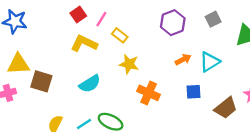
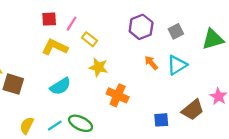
red square: (78, 15) -> (49, 19), turned 32
gray square: (213, 19) -> (176, 31), moved
orange arrow: (183, 60) -> (151, 63), turned -104
blue square: (193, 92) -> (161, 120), moved

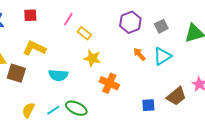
red square: (49, 19) -> (30, 15), moved
yellow L-shape: (55, 47) -> (34, 48), moved
cyan semicircle: (60, 86) -> (58, 75), turned 36

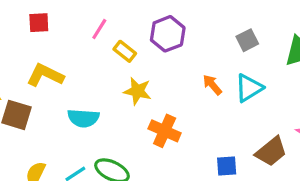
purple hexagon: (130, 22) -> (168, 34), moved

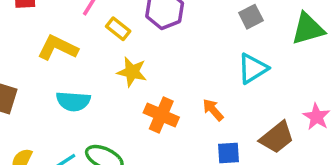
yellow L-shape: (45, 75) -> (58, 48), moved
orange arrow: (212, 85) -> (213, 110), moved

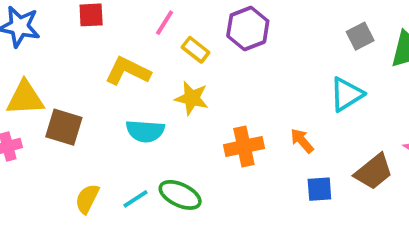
gray square: (251, 17) -> (360, 36), moved
yellow star: (132, 72) -> (192, 98), moved
orange cross: (161, 115) -> (244, 147), turned -36

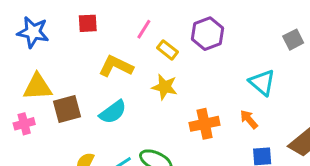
cyan triangle: (347, 94) -> (262, 82), moved, turned -48
brown square: (64, 127) -> (67, 109), turned -32
cyan semicircle: (145, 131) -> (113, 112), moved, turned -40

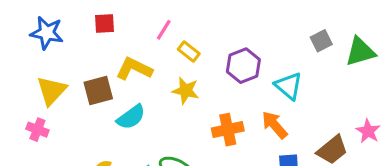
purple hexagon: (207, 34) -> (243, 66), moved
yellow triangle: (37, 87) -> (51, 91), turned -44
brown square: (67, 109) -> (98, 91), moved
orange arrow: (249, 119) -> (275, 125), size x1.4
pink cross: (24, 124) -> (37, 130), turned 36

